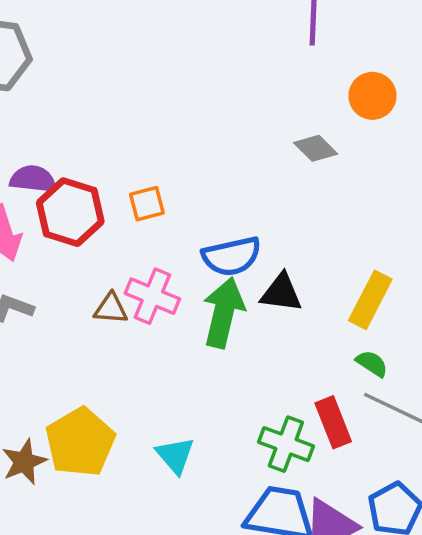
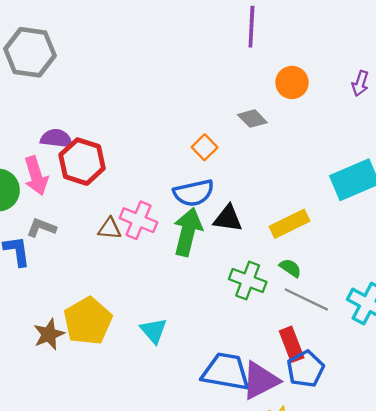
orange square: (147, 204) -> (205, 147), moved, turned -30
yellow rectangle: (370, 300) -> (290, 224), turned 36
red rectangle: (333, 422) -> (292, 344), moved
green cross: (286, 444) -> (248, 280), moved

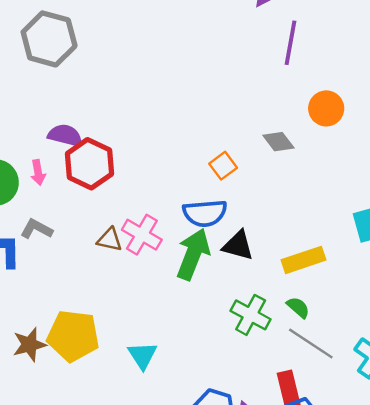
pink arrow: (36, 176) -> (38, 172), size x0.6
yellow pentagon: (88, 321) -> (73, 336), turned 30

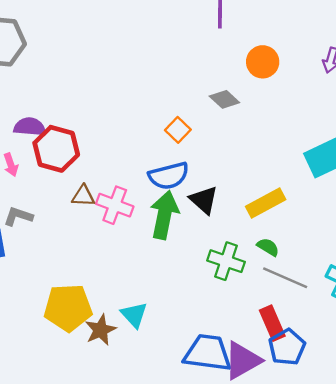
brown triangle: (110, 240) -> (83, 196), moved
black triangle: (238, 245) -> (204, 200), turned 36
brown star: (29, 345) -> (101, 330), moved

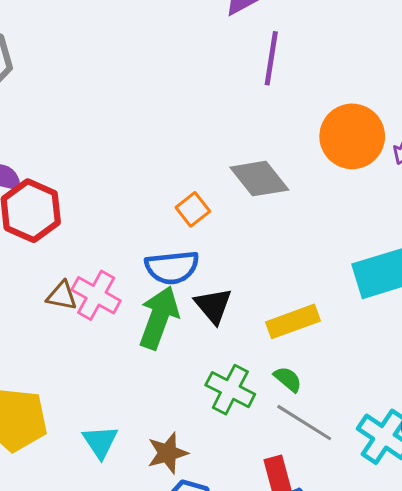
orange circle: (263, 62) -> (352, 136), moved, size x1.5
gray diamond: (224, 99) -> (259, 179), size x1.5
brown triangle: (83, 196) -> (62, 296), moved
brown star: (101, 330) -> (167, 453), moved

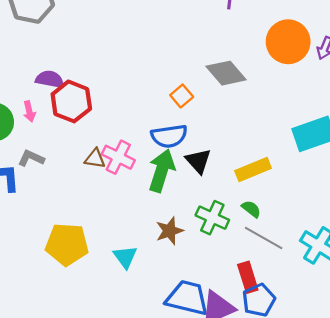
brown star: (167, 453) -> (169, 231), moved

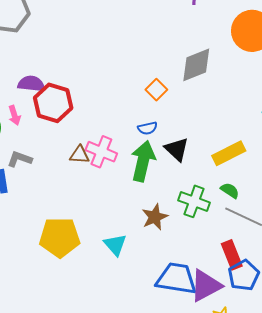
gray diamond: (226, 73) -> (196, 65), turned -66
blue semicircle: (169, 136) -> (148, 128), size x0.6

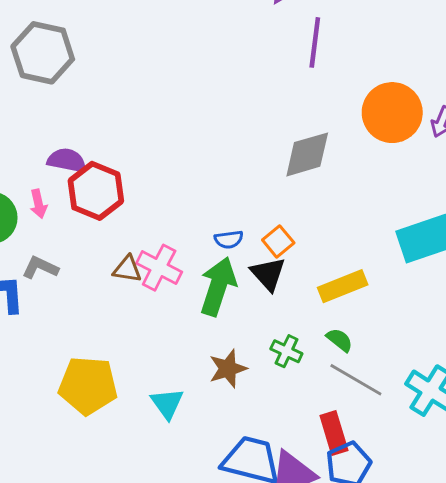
orange square: (156, 90) -> (278, 241), moved
green cross: (194, 201) -> (286, 351), size x0.7

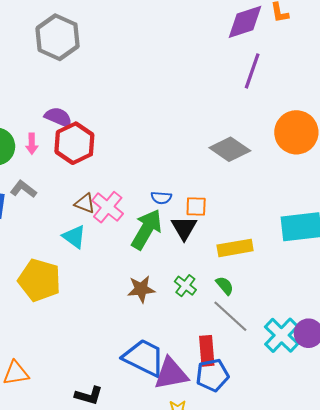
gray diamond: (307, 154) -> (230, 149), turned 39
orange square: (278, 241) -> (196, 207), turned 30
cyan triangle: (167, 403) -> (74, 237), moved, turned -30

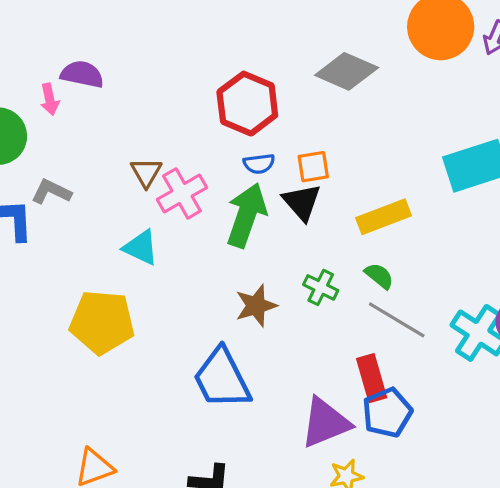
red hexagon: (74, 143) -> (247, 104), moved
pink arrow: (32, 144) -> (50, 99), moved
brown triangle: (85, 203) -> (146, 172), moved, turned 50
pink cross: (108, 207) -> (182, 193), turned 32
blue trapezoid: (144, 358) -> (222, 379), moved, turned -132

